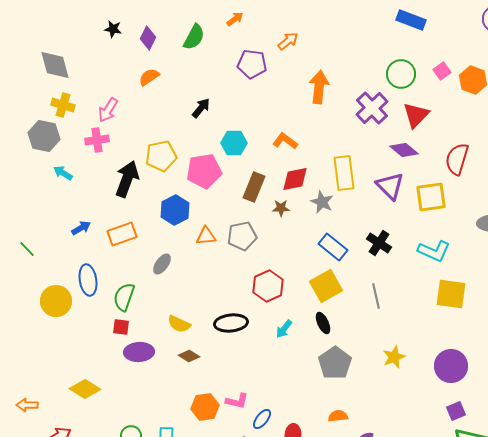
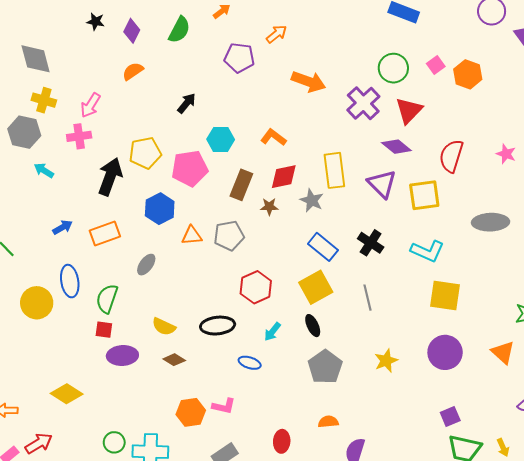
orange arrow: (319, 87) -> (309, 82), turned 104
purple circle: (451, 366) -> (445, 352), moved
blue ellipse: (262, 419) -> (250, 363), moved, turned 70

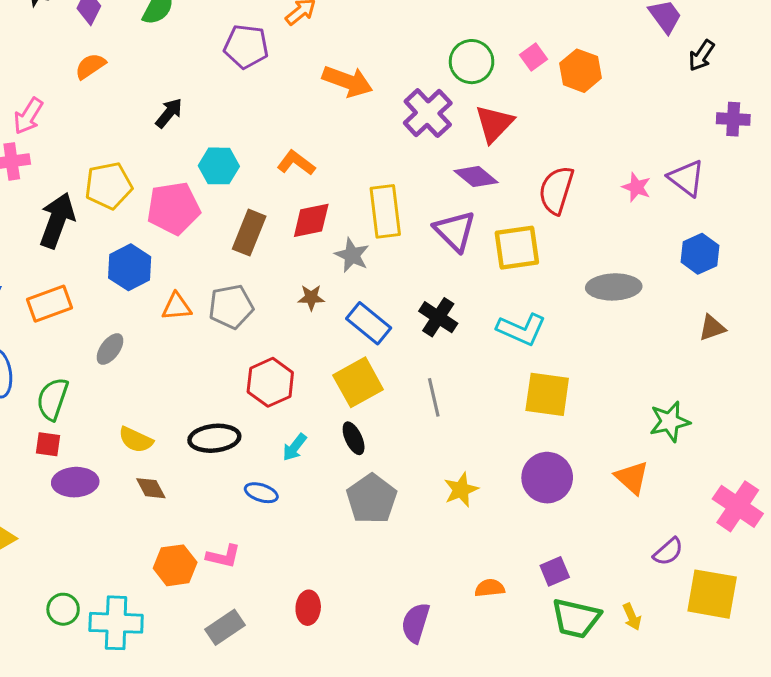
brown star: (269, 207) -> (311, 298), moved
brown diamond: (174, 360) -> (151, 488), turned 30
orange semicircle: (328, 422) -> (490, 588), moved

